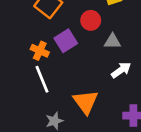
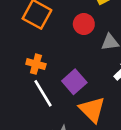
purple square: (66, 41) -> (74, 82), moved

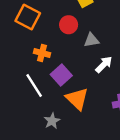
orange cross: (36, 64) -> (42, 53), moved

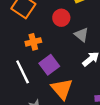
gray triangle: (91, 40) -> (81, 35), turned 42
orange cross: (42, 53) -> (33, 42), turned -35

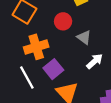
orange cross: (33, 42) -> (36, 47), size x1.5

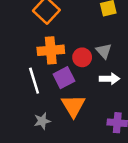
red circle: (63, 21) -> (82, 57), moved
white arrow: (95, 61) -> (109, 79), turned 30

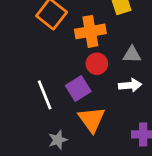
orange cross: (51, 50) -> (90, 31), moved
gray triangle: (104, 51) -> (132, 55), moved, turned -42

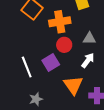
white arrow: (130, 85) -> (88, 60), turned -49
orange triangle: (92, 120) -> (73, 85), moved

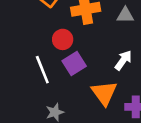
gray triangle: (89, 38) -> (125, 15), moved
red circle: (64, 45) -> (63, 39), moved

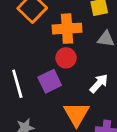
red circle: (63, 39) -> (66, 58), moved

